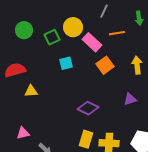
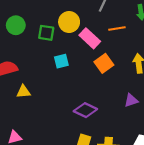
green square: (52, 37) -> (46, 33), turned 35

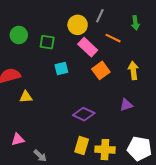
yellow circle: (69, 22) -> (78, 25), moved
orange line: (117, 29) -> (113, 38), turned 35

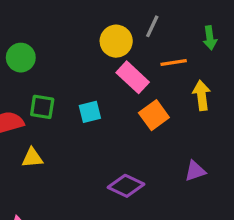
orange line: (113, 38) -> (174, 62), turned -35
green square: (47, 42) -> (42, 107), moved
yellow arrow: (133, 70) -> (202, 95), moved

